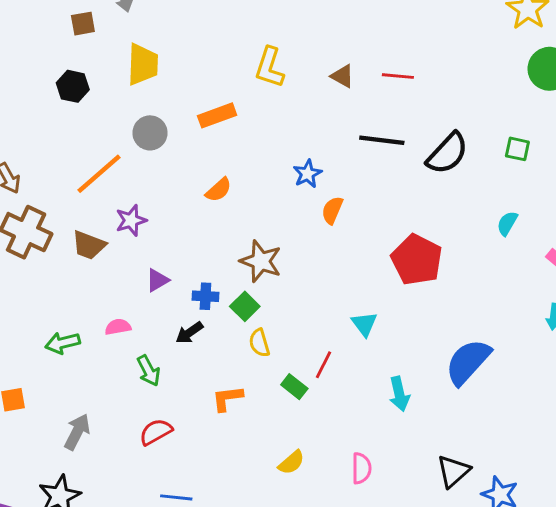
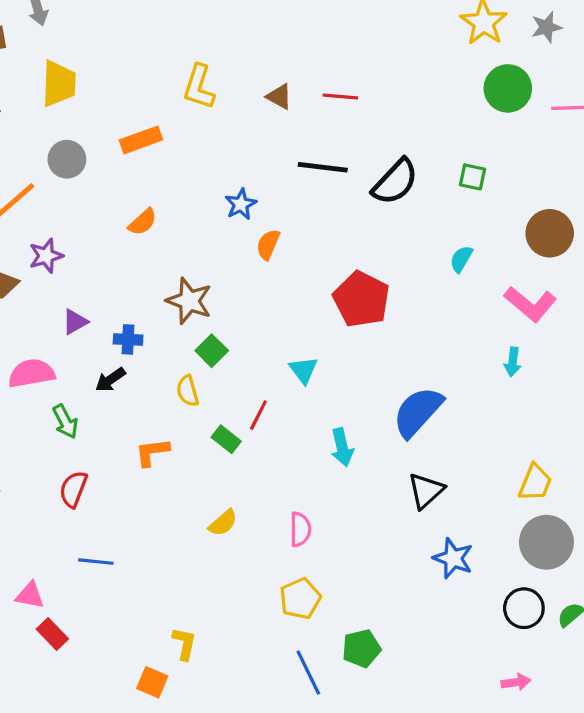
green square: (245, 306) -> (212, 351), moved
pink semicircle: (118, 327) -> (32, 373), size x1.6
red semicircle: (156, 432) -> (73, 489), turned -40
black triangle: (453, 471) -> (426, 491), moved

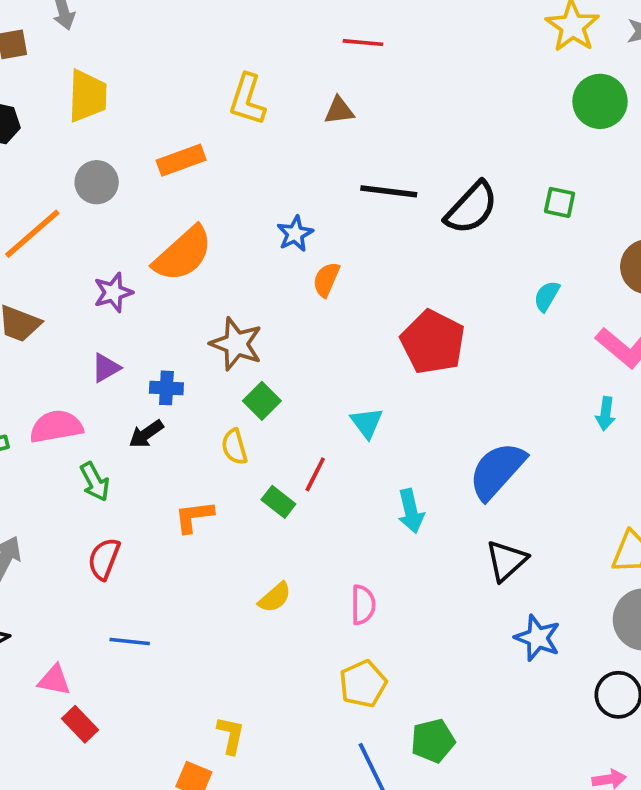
brown triangle: (279, 96) -> (339, 111), turned -36
red line: (340, 96) -> (363, 43), moved
orange semicircle: (143, 222) -> (183, 254), size x1.8
purple star: (46, 256) -> (113, 292), moved

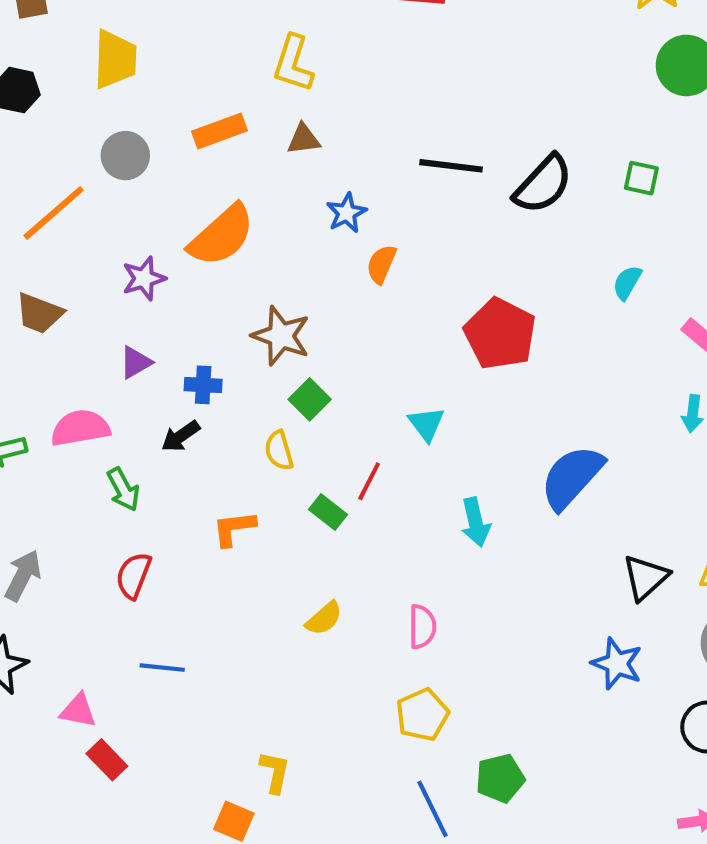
brown triangle: (339, 111) -> (304, 139), moved
black triangle: (506, 561) -> (646, 577), moved

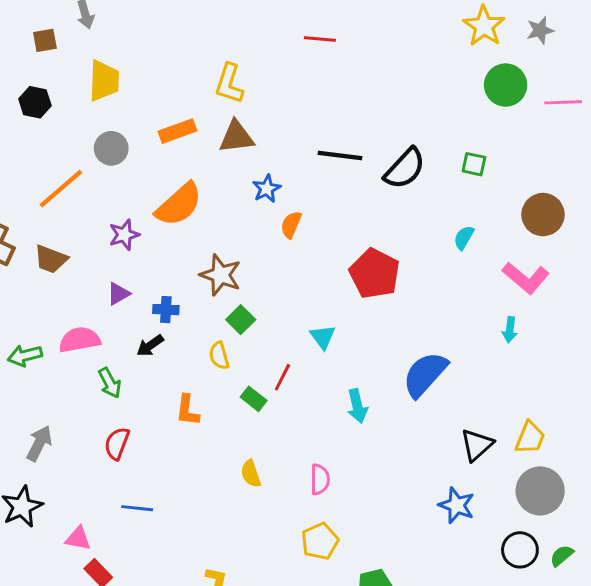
brown triangle: (304, 139) -> (236, 137), size x1.5
orange L-shape: (234, 528) -> (187, 410), turned -76
yellow semicircle: (324, 618) -> (251, 474), turned 112

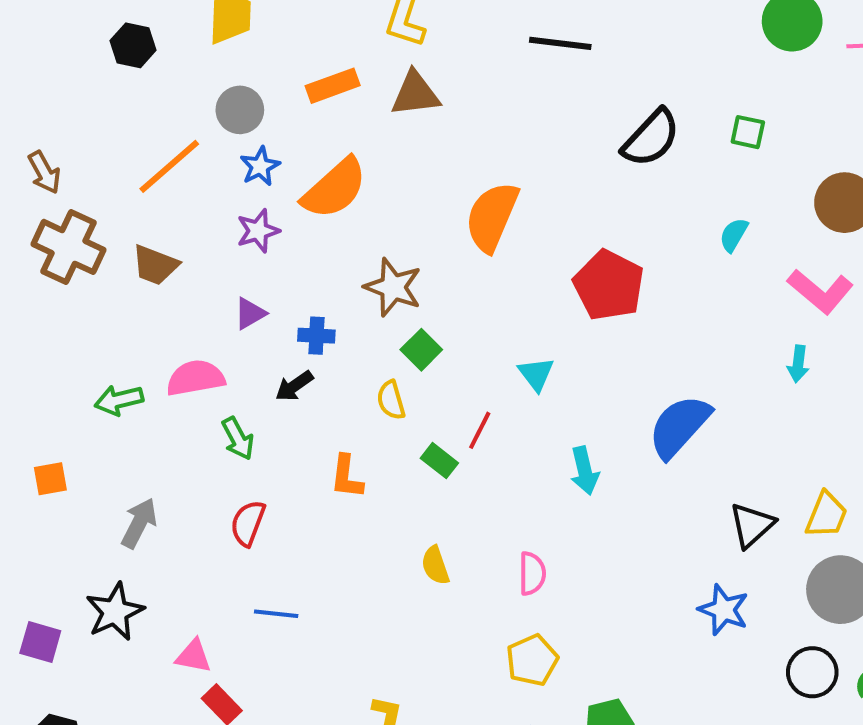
black line: (340, 156) -> (560, 43), moved
blue star: (267, 189) -> (260, 166), moved
orange semicircle: (291, 225) -> (492, 217), size x1.8

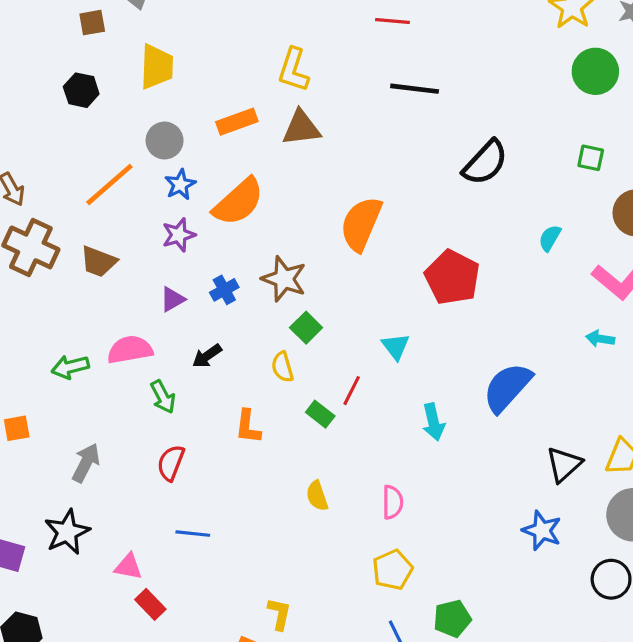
green square: (748, 132) -> (591, 158), moved
blue cross: (316, 336) -> (224, 290), moved, turned -32
cyan arrow: (798, 364) -> (600, 339), turned 92

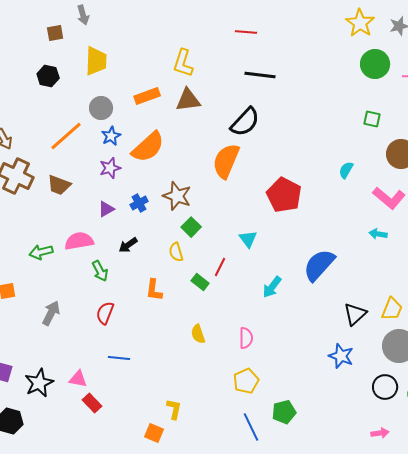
black semicircle: (485, 163) -> (245, 122), moved
cyan arrow: (433, 422) -> (272, 287), turned 50
black star: (67, 532) -> (39, 383), moved

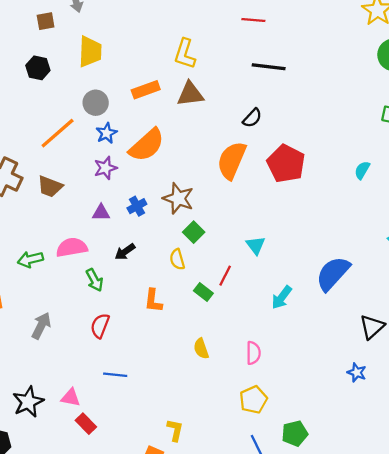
black semicircle: (245, 122) -> (252, 118), size x0.6
red pentagon: (284, 195) -> (286, 164), moved
purple triangle: (106, 209) -> (101, 213), turned 30
blue star: (341, 356) -> (357, 373), size x0.7

